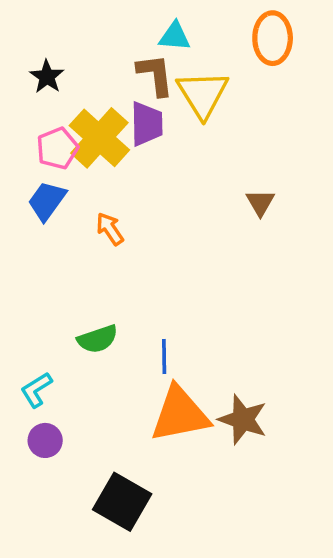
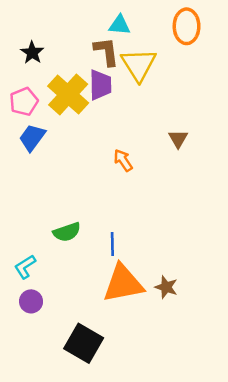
pink pentagon: (57, 148) -> (24, 102), moved
orange arrow: (110, 229) -> (123, 160), moved
brown star: (243, 419) -> (166, 287), size x0.7

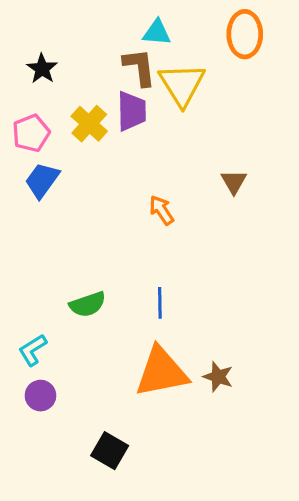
yellow cross: (68, 94) -> (89, 124), size x0.7
blue line: (112, 244) -> (160, 303), moved
black square: (84, 343) -> (110, 451), size x0.7

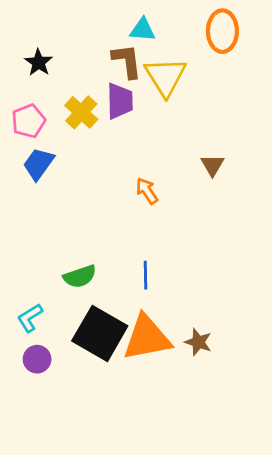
black square: (110, 451) -> (100, 333), moved, size x1.6

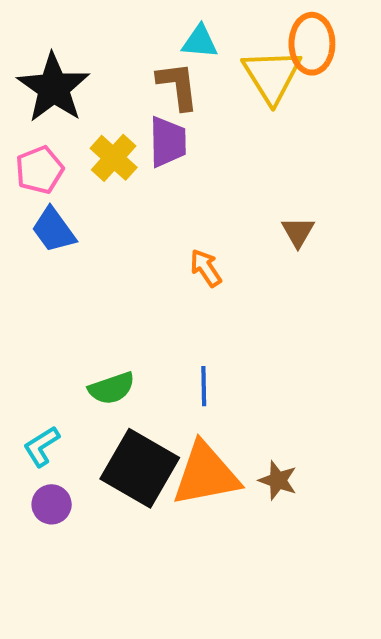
black star: (38, 62) -> (54, 88), size x1.8
yellow triangle: (165, 77) -> (272, 76), moved
blue trapezoid: (38, 164) -> (54, 230), turned -72

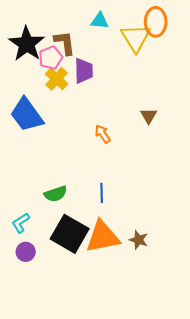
brown L-shape: (178, 86) -> (65, 43), moved
pink pentagon: (40, 170) -> (51, 58), moved
blue trapezoid: (54, 230) -> (27, 115), size x1.5

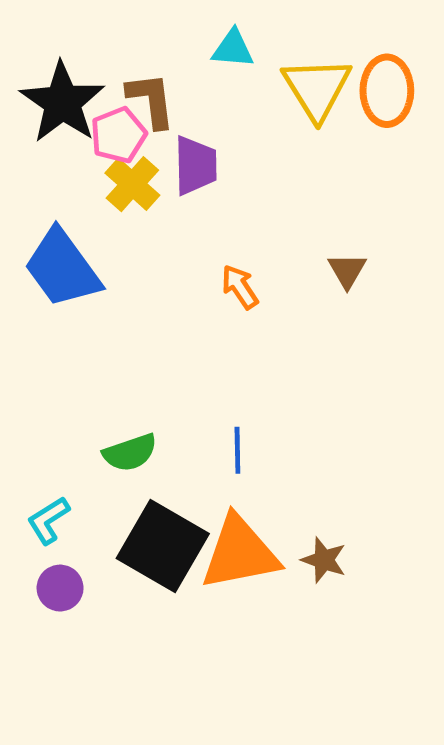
orange ellipse: (156, 22) -> (387, 91), moved
orange arrow: (103, 134) -> (240, 287), moved

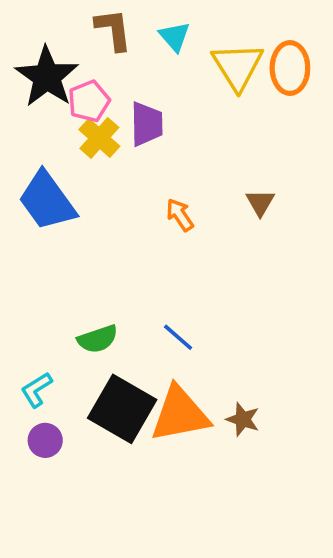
cyan triangle: (233, 49) -> (175, 37), turned 44
brown L-shape: (151, 100) -> (113, 30), moved
blue line: (237, 450) -> (178, 337), turned -48

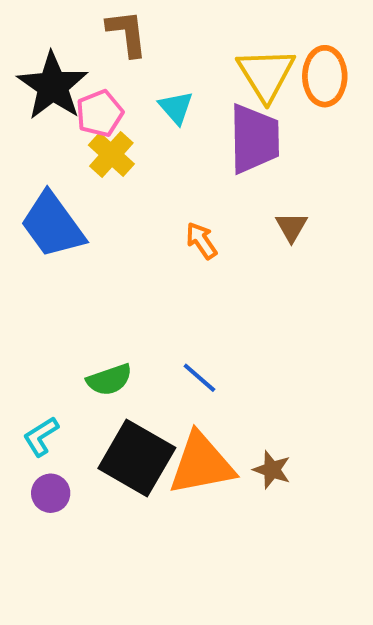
cyan triangle: (175, 37) -> (176, 108), moved
purple trapezoid: (147, 124) -> (254, 139), moved, size x1.4

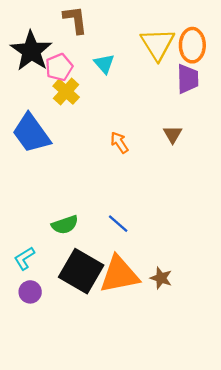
purple trapezoid: (254, 139) -> (188, 79), moved, size x0.7

